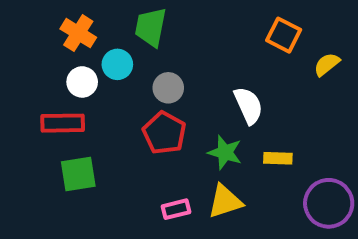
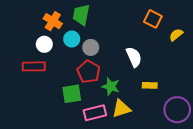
orange cross: (78, 33) -> (53, 21), moved
cyan circle: (117, 64) -> (72, 39), moved
green star: (225, 152) -> (111, 86), moved
green square: (78, 174) -> (72, 94), moved
pink rectangle: (176, 209) -> (95, 113), size x1.5

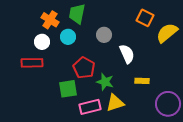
yellow semicircle: (176, 35) -> (167, 33), size x1.6
gray circle: (91, 47) -> (104, 35), moved

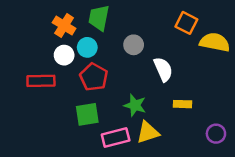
yellow semicircle: (167, 33) -> (215, 42), turned 50
white circle: (42, 42) -> (64, 55), moved
red pentagon: (84, 68) -> (94, 77), moved
purple circle: (168, 104) -> (216, 134), size x0.6

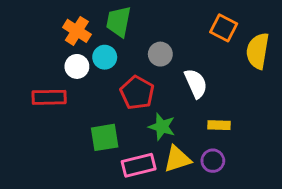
yellow semicircle: (215, 42) -> (258, 51), turned -92
red pentagon: (94, 77) -> (137, 93), moved
purple circle: (216, 134) -> (213, 161), moved

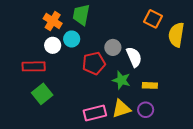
gray circle: (160, 54) -> (113, 47), moved
red pentagon: (137, 93) -> (94, 63), turned 30
green star: (162, 127) -> (121, 80), moved
green square: (105, 137) -> (42, 94), moved, turned -30

